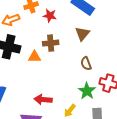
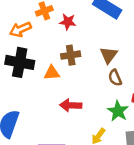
brown triangle: (82, 34) -> (109, 55), moved
red arrow: (43, 100) -> (71, 105), moved

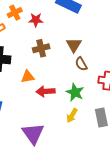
orange triangle: (52, 73) -> (28, 77), moved
green star: (118, 111) -> (75, 92), moved

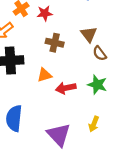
brown cross: (41, 48) -> (55, 43), turned 35
yellow arrow: (72, 115) -> (94, 124), moved

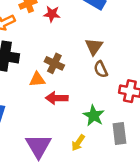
brown cross: (55, 43) -> (54, 63), moved
green star: (97, 85) -> (94, 116), moved

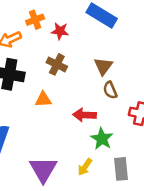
brown cross: (54, 63) -> (57, 64), moved
red arrow: (57, 98) -> (85, 115), moved
gray rectangle: (119, 133) -> (121, 169), moved

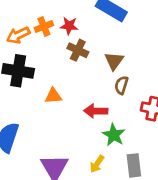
orange cross: (35, 20) -> (44, 27), moved
brown cross: (57, 64) -> (78, 50), moved
brown semicircle: (110, 90) -> (121, 85), turned 42

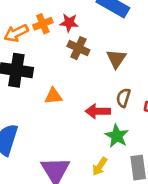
brown semicircle: (121, 85) -> (123, 98), moved

